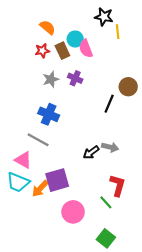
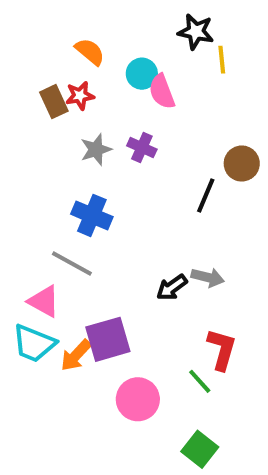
brown rectangle: (62, 51) -> (54, 102), moved

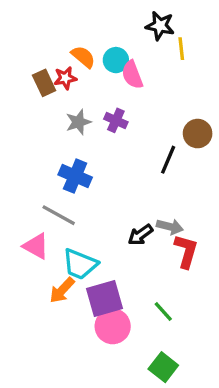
orange semicircle: (90, 52) -> (83, 57), moved
purple square: (108, 339) -> (104, 298), moved
cyan trapezoid: (34, 343) -> (80, 264), moved
red L-shape: (222, 349) -> (186, 251), moved

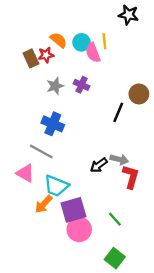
black star: (160, 26) -> (129, 15), moved
yellow line: (181, 49) -> (104, 41), moved

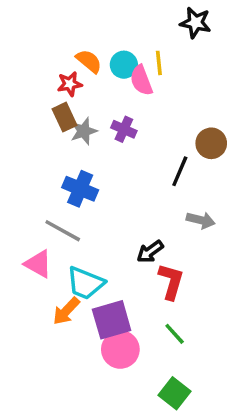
brown rectangle: (31, 58) -> (64, 117), moved
gray arrow: (119, 159) -> (201, 220), moved
red L-shape: (131, 177) -> (171, 281), moved

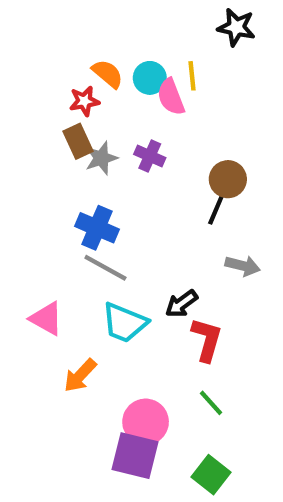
brown circle: (211, 143) -> (228, 179), moved
gray line: (63, 231) -> (105, 268), moved
cyan trapezoid: (85, 283) -> (124, 323), moved
purple square: (112, 320) -> (135, 456), moved, turned 30

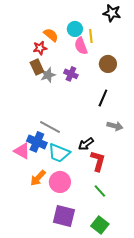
cyan circle: (150, 78) -> (75, 29), moved
brown circle: (228, 179) -> (108, 64), moved
blue cross: (97, 228) -> (37, 142), moved
pink circle: (146, 422) -> (60, 182), moved

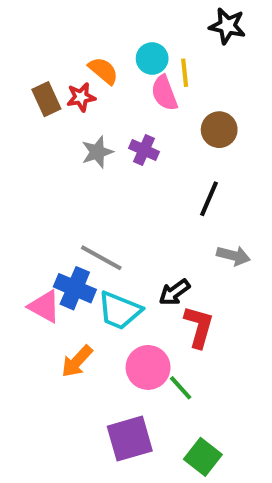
brown rectangle: (37, 67) -> (46, 99), moved
pink circle: (60, 182) -> (148, 367), moved
green line: (100, 191) -> (181, 388), moved
purple square: (64, 216) -> (130, 439), turned -30

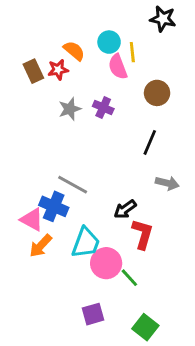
cyan trapezoid: (120, 311) -> (86, 243), moved, turned -92
orange arrow: (77, 361) -> (41, 246), moved
purple square: (130, 439) -> (93, 314), size x0.7

